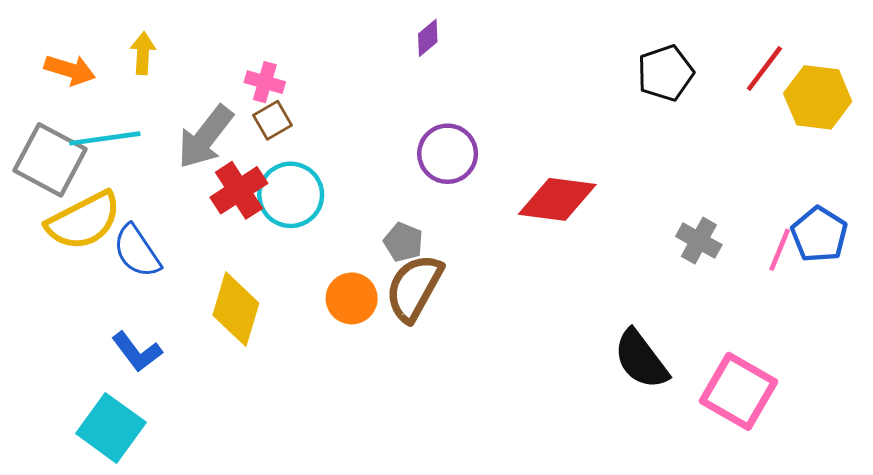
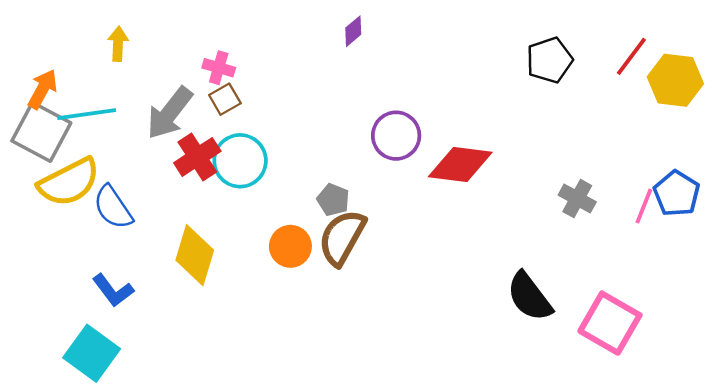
orange arrow: (70, 70) -> (43, 89), moved, turned -78
purple circle: (448, 154) -> (396, 136), moved

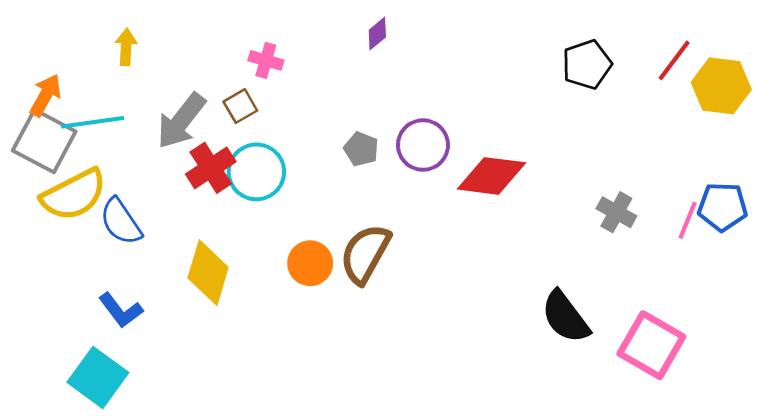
pink cross: (219, 68) -> (266, 60), moved
blue pentagon: (677, 193) -> (723, 207), turned -30
gray pentagon: (333, 200) -> (361, 149), moved

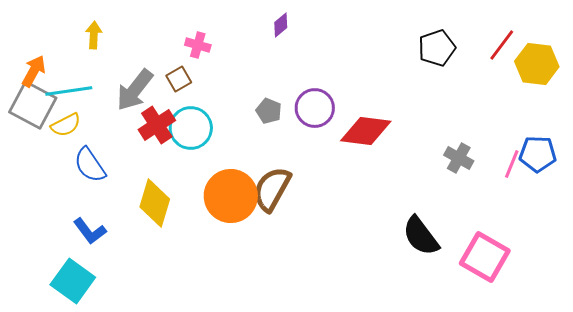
yellow semicircle: (74, 195) -> (66, 125), moved, size x0.6
orange circle: (310, 263) -> (231, 196), size x1.6

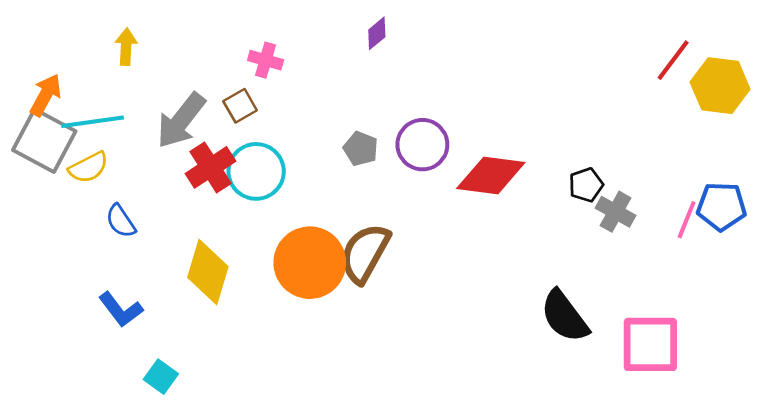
black pentagon: (437, 48) -> (586, 185), moved, size x0.7
blue semicircle: (90, 165) -> (121, 221), size x0.7
pink square: (485, 257) -> (650, 344), turned -30
cyan square: (73, 281) -> (161, 377), moved, size x0.6

